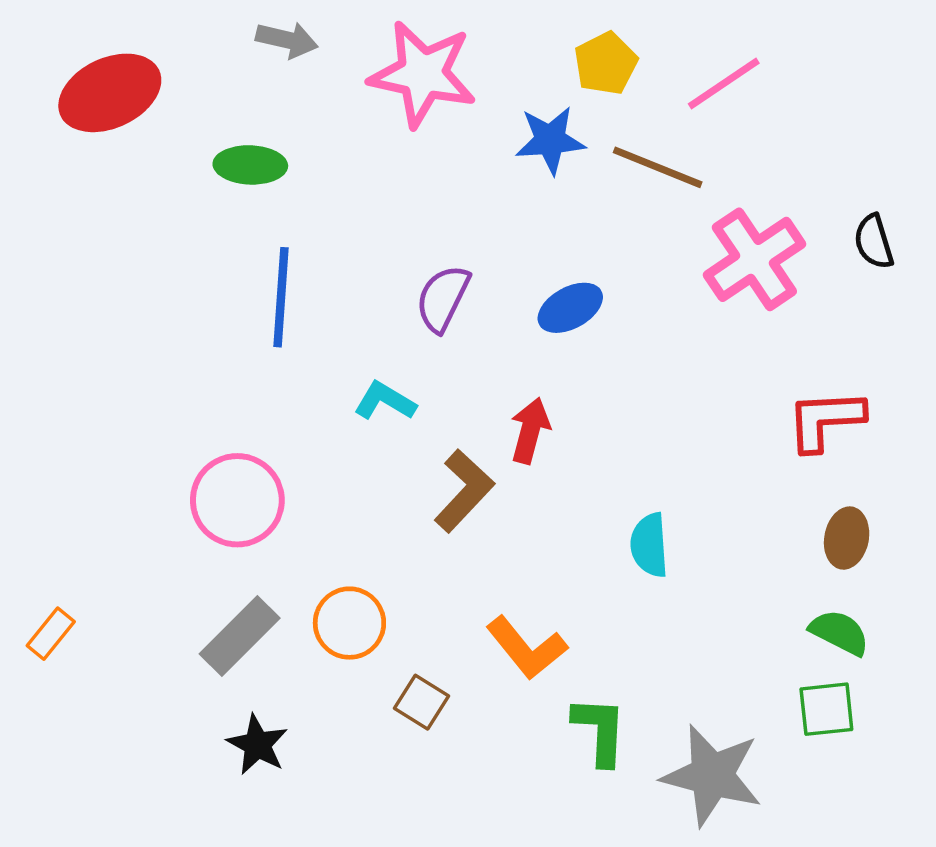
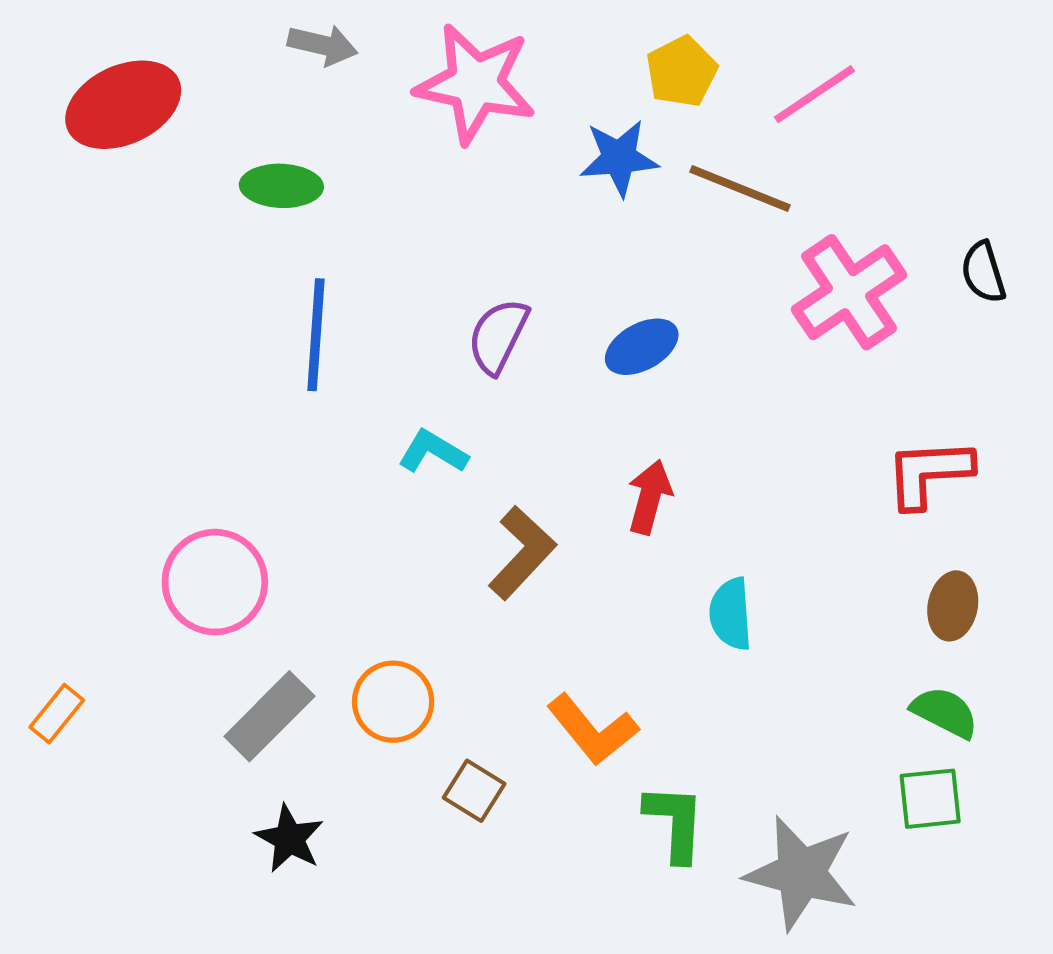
red arrow: (530, 431) -> (650, 497), moved
pink circle: (237, 500) -> (215, 582), moved

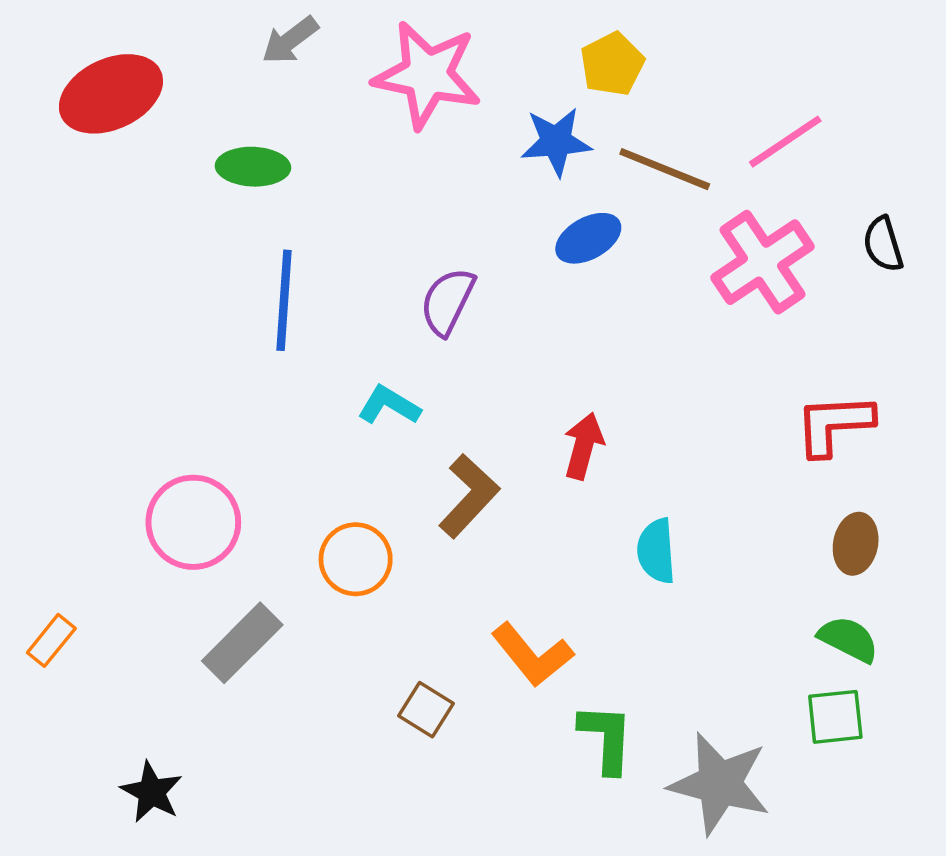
gray arrow: (323, 45) -> (290, 40), turned 130
pink line: (814, 94) -> (785, 142), moved
blue ellipse: (642, 347) -> (588, 238), moved
orange circle: (393, 702) -> (356, 559), moved
black star: (289, 839) -> (152, 792), moved

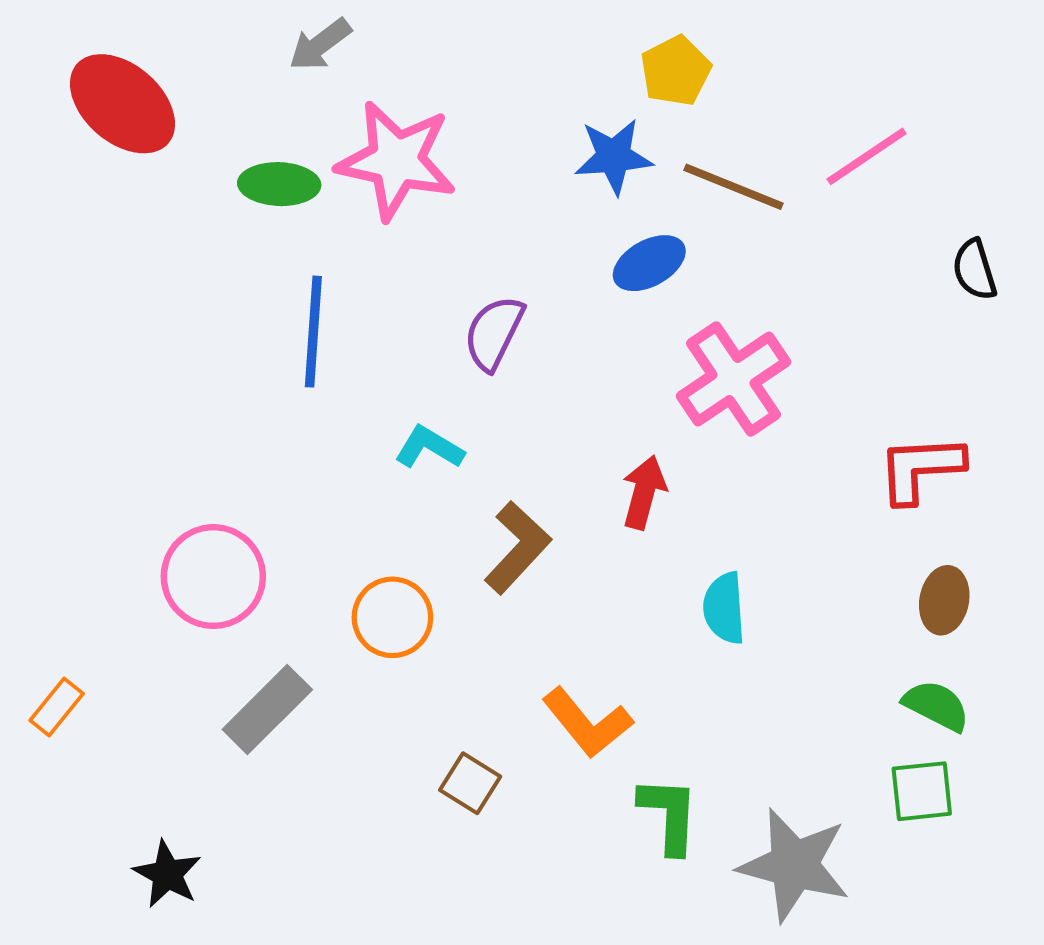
pink star: (427, 75) -> (396, 160), moved
red ellipse: (111, 94) -> (122, 104), turned 66
pink cross: (763, 262) -> (734, 379), moved

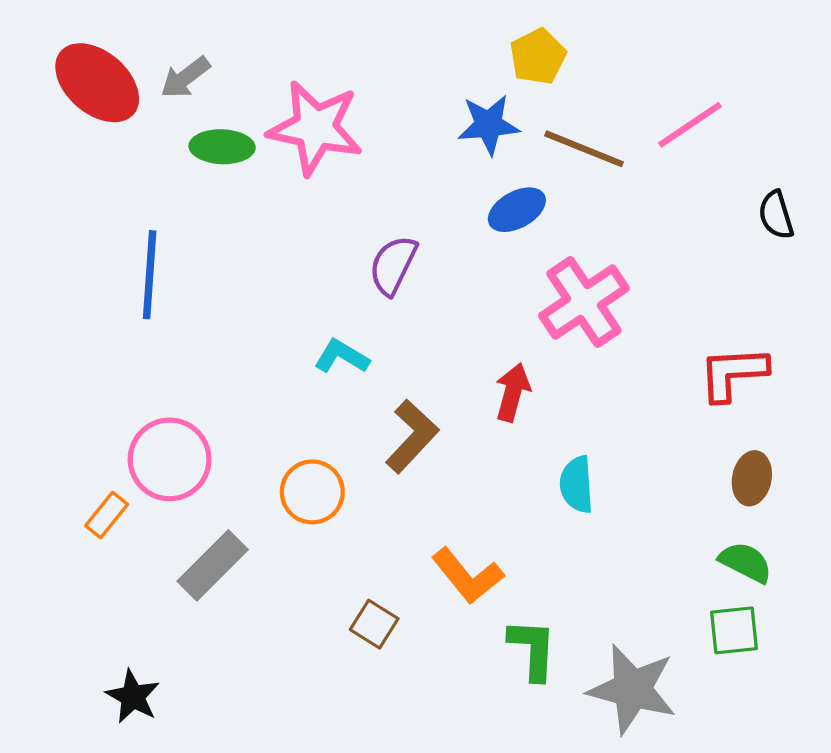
gray arrow: (320, 45) -> (185, 77), moved
blue line: (313, 332) -> (150, 275), moved
orange rectangle: (57, 707) -> (107, 515), moved

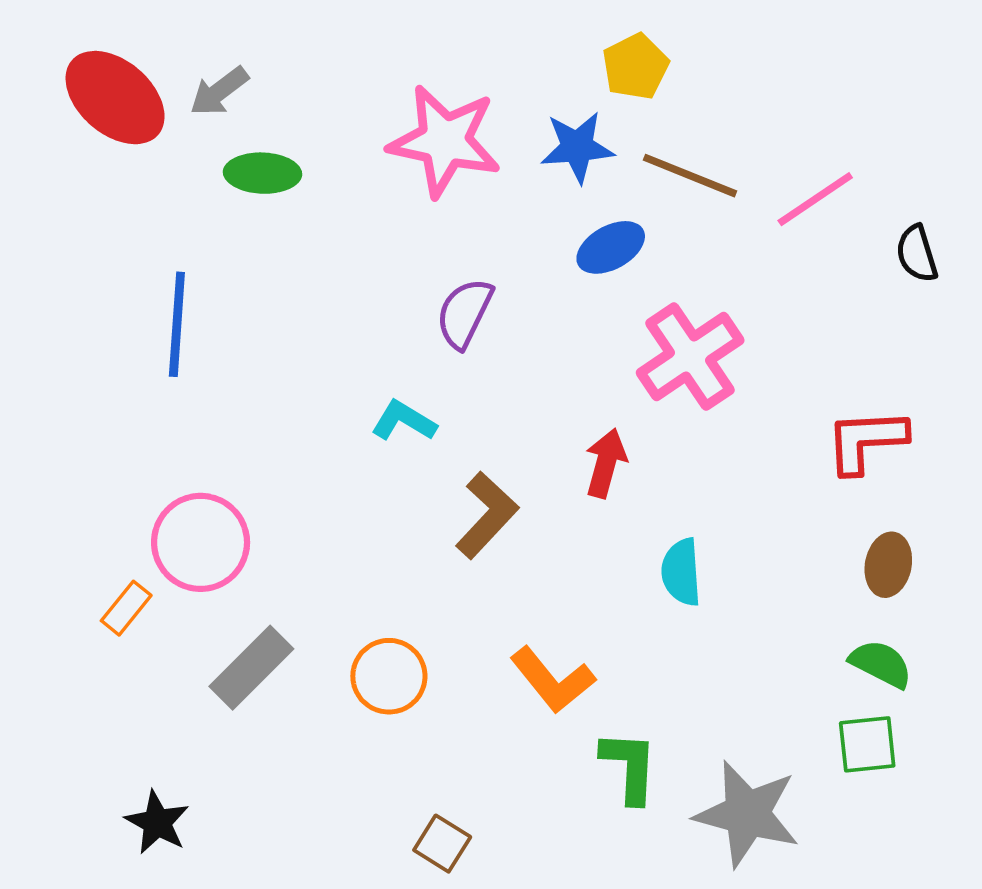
pink line: (690, 125) -> (815, 199), moved
pink star: (315, 128) -> (445, 141), moved
orange circle: (312, 492) -> (389, 676), moved
brown square: (374, 624) -> (442, 844), moved

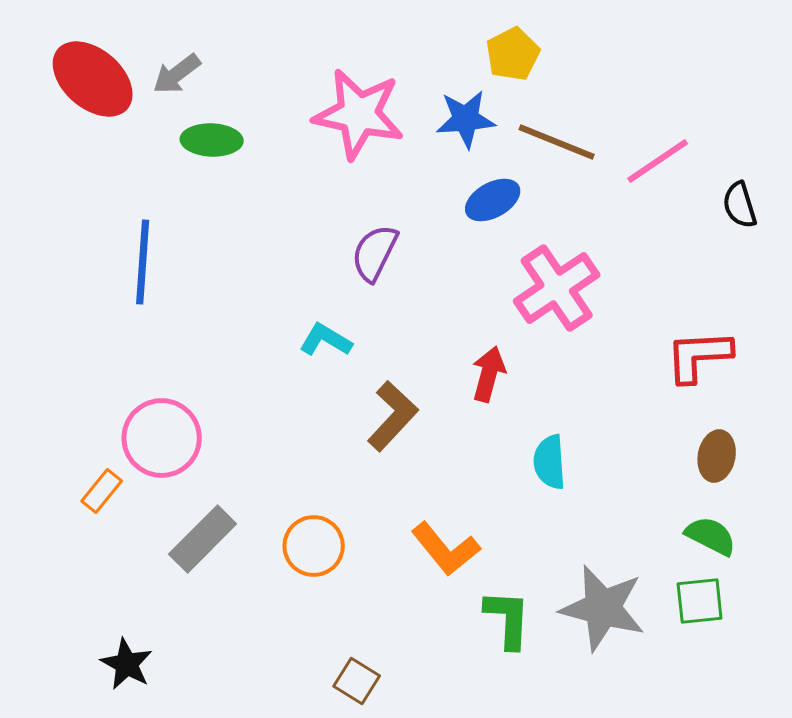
gray star: (747, 814) -> (603, 608), moved

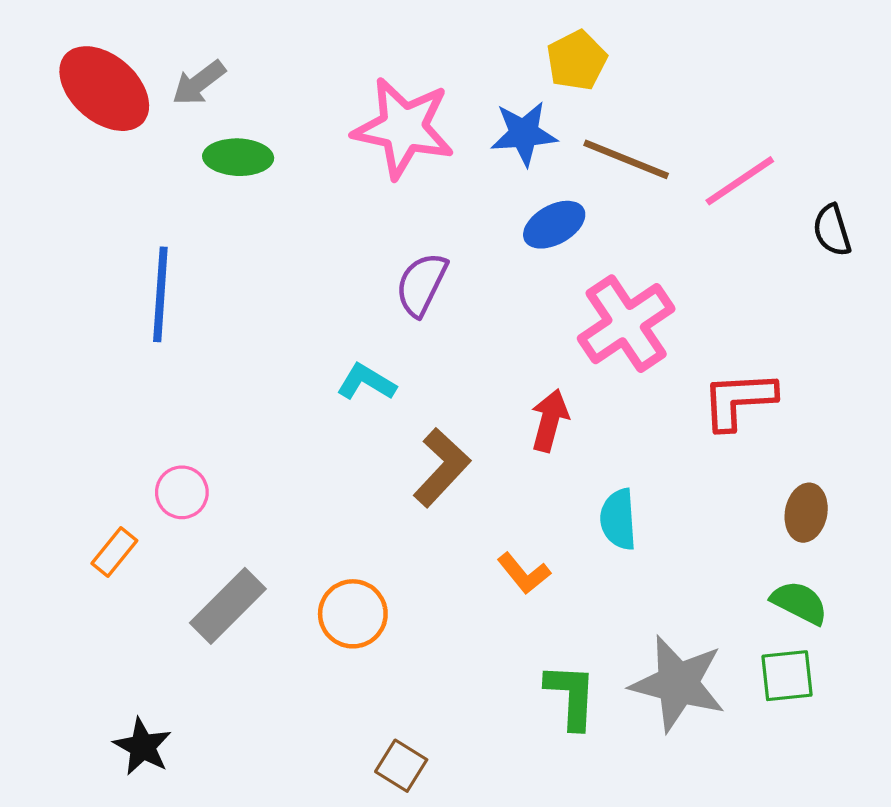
red L-shape: (699, 356) -> (739, 400), moved
pink circle: (162, 438) -> (182, 492), size x0.6
orange L-shape: (446, 549) -> (524, 573), moved, size x0.7

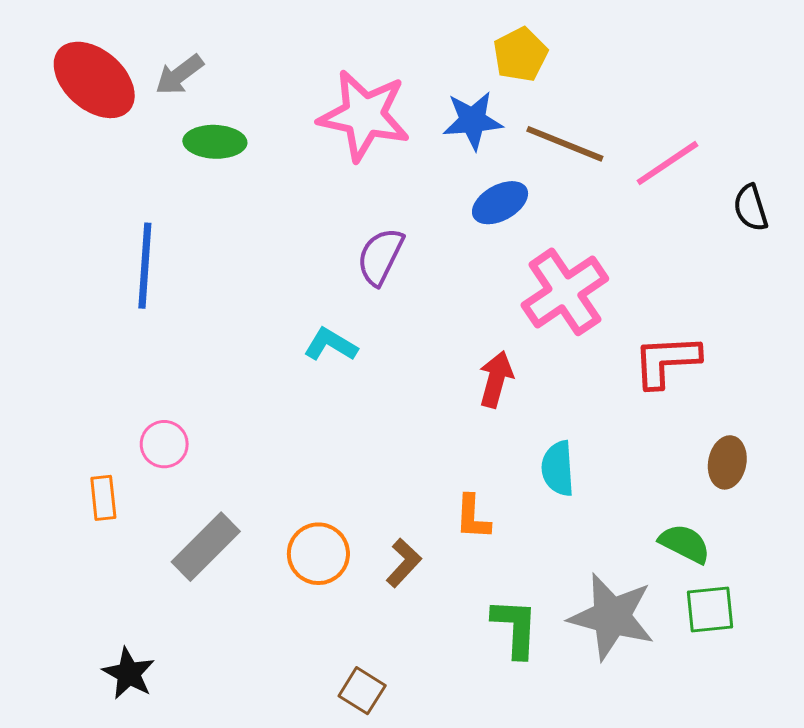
brown L-shape: (442, 468) -> (404, 563), moved, size x0.7
orange rectangle: (114, 552) -> (103, 498), turned -45
orange L-shape: (524, 573) -> (473, 517), turned 42
green semicircle: (799, 603) -> (685, 544), moved

